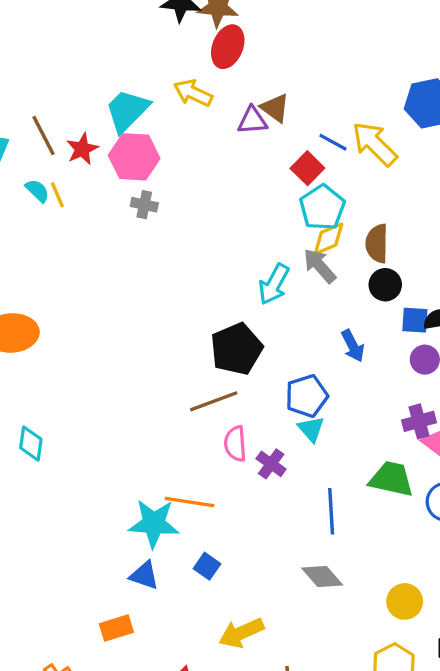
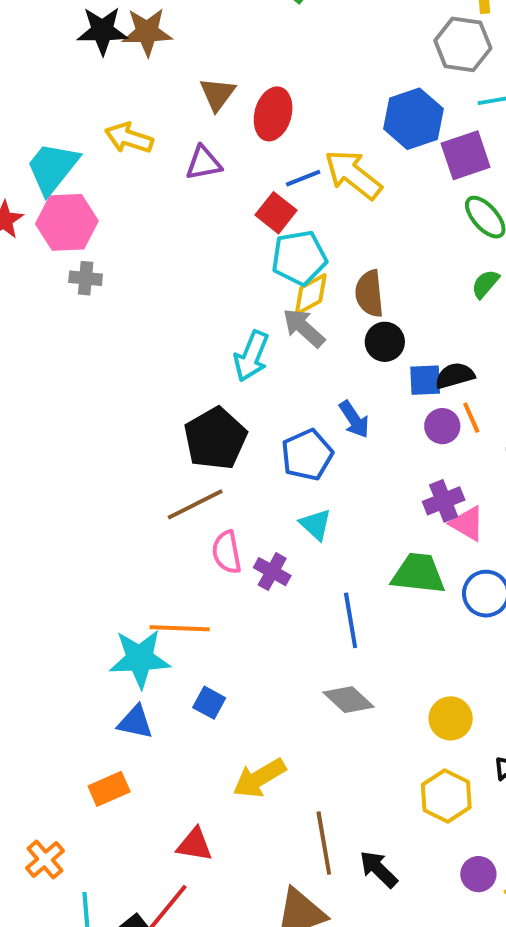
red ellipse: (228, 47) -> (273, 114), moved
brown triangle: (275, 108) -> (217, 94), moved, turned 36
blue line: (333, 142) -> (303, 178), turned -44
cyan pentagon: (322, 207) -> (299, 258), turned 30
blue pentagon: (307, 396) -> (307, 455), moved

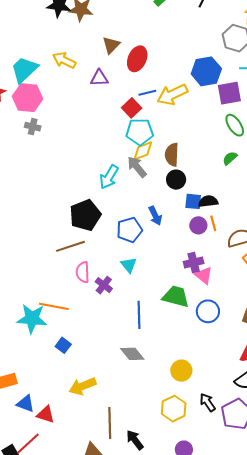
yellow arrow: (353, 175) -> (172, 95), turned -72
blue triangle: (135, 722) -> (26, 404), moved

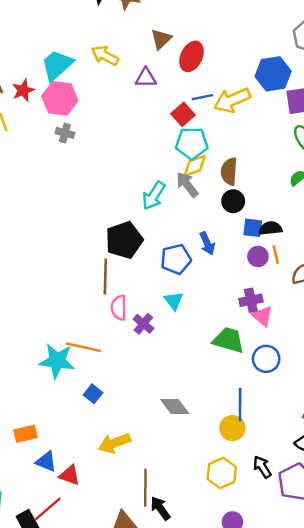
brown line: (70, 246) -> (105, 276), turned -72
blue line: (139, 315) -> (240, 405), moved
black arrow: (135, 440) -> (160, 508), moved

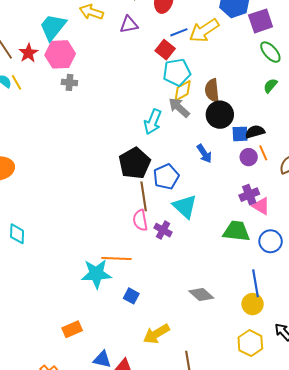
black circle: (233, 201) -> (220, 115), size x1.4
blue pentagon: (176, 259) -> (166, 177), moved
brown line: (105, 276) -> (144, 196), moved
cyan triangle: (174, 301) -> (185, 206), size x1.5
orange rectangle: (25, 434) -> (72, 329), moved

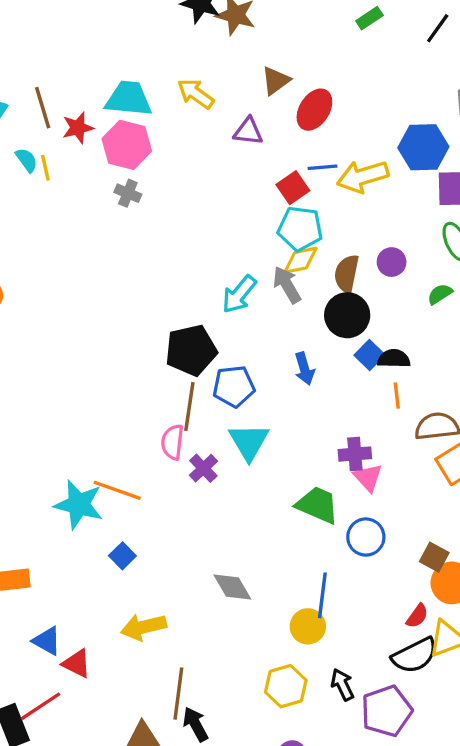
cyan trapezoid: (53, 27) -> (129, 99), turned 40
blue square: (240, 134) -> (369, 355), turned 30
purple circle: (249, 157) -> (392, 262), moved

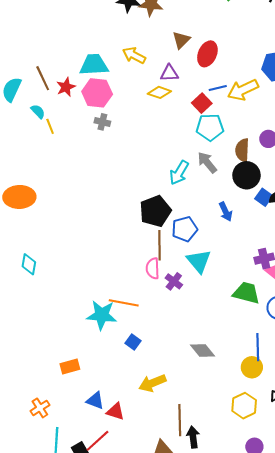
yellow line: (45, 168) -> (50, 126), moved
yellow diamond: (301, 260) -> (159, 92), moved, turned 40
black arrow: (195, 724) -> (193, 437), turned 30

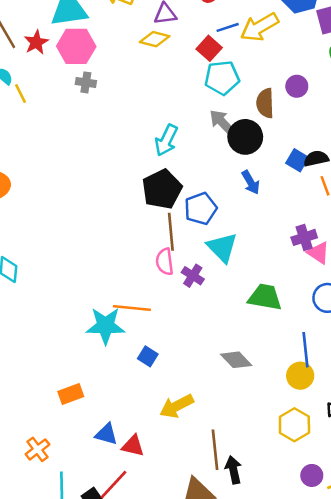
cyan arrow: (179, 173) -> (166, 140), moved
black circle: (246, 175) -> (245, 137), moved
green trapezoid: (246, 293) -> (265, 297), moved

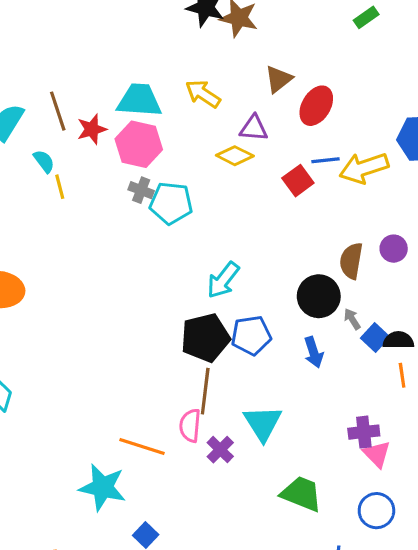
cyan pentagon: (222, 78) -> (171, 203), moved
gray arrow: (222, 122) -> (352, 319), moved, size x0.6
blue pentagon: (201, 209) -> (251, 335), moved
orange line: (132, 308) -> (142, 447), moved

